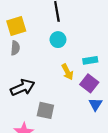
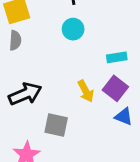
yellow arrow: (67, 72) -> (86, 91), moved
blue triangle: (96, 104) -> (124, 116), turned -40

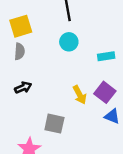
cyan rectangle: (117, 57) -> (106, 56), moved
black arrow: (25, 94) -> (23, 88), moved, size x0.6

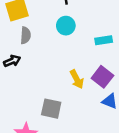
gray semicircle: (20, 51) -> (26, 35), moved
black arrow: (23, 88) -> (12, 61), moved

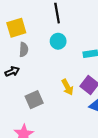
gray square: (51, 109) -> (34, 100), moved, turned -36

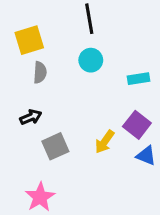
black arrow: (12, 71) -> (31, 117), moved
yellow arrow: (67, 87) -> (105, 142), moved, turned 63

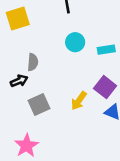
cyan circle: (91, 60) -> (75, 42), moved
gray semicircle: (40, 72) -> (33, 62), moved

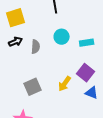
gray semicircle: (33, 62) -> (36, 47), moved
black arrow: (19, 81) -> (16, 42), moved

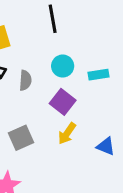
purple square: (86, 73) -> (63, 102), moved

